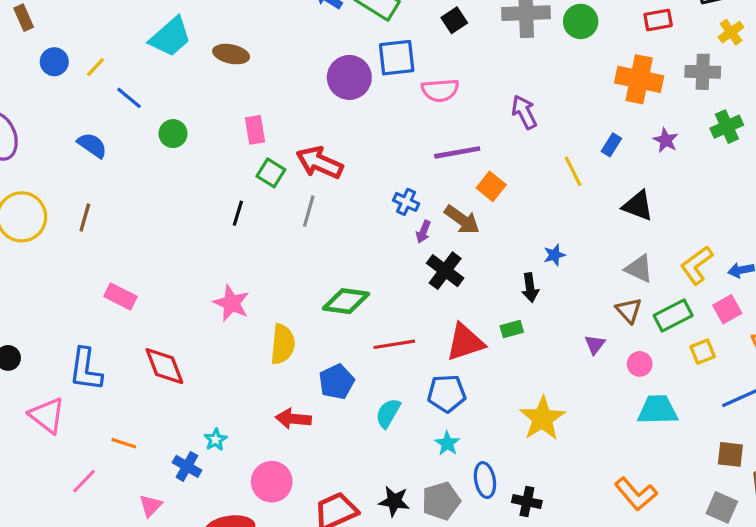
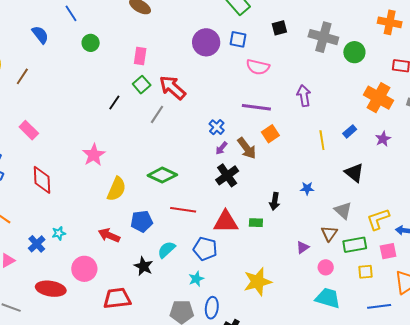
blue square: (397, 58) -> (238, 39), size x0.7
blue star: (554, 255) -> (307, 188), moved
black star: (394, 501) -> (144, 266), moved

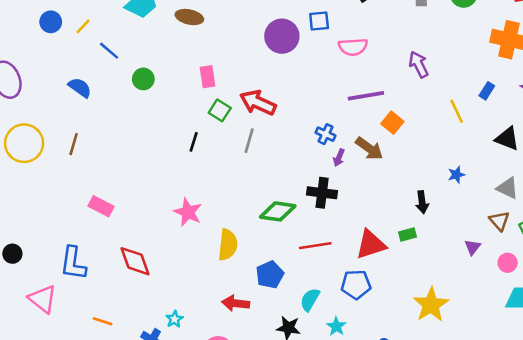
black cross: (227, 175) -> (322, 193), moved, turned -30
cyan star: (196, 279) -> (336, 326), moved

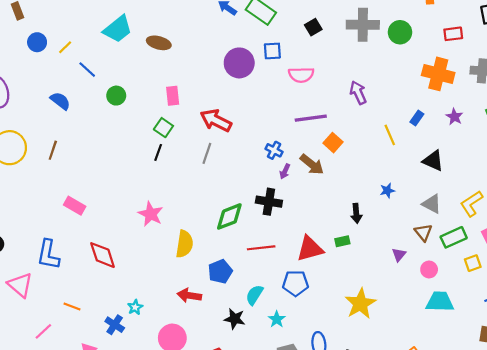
green square: (220, 110) -> (163, 128), moved
green diamond: (278, 211) -> (229, 216), turned -32

